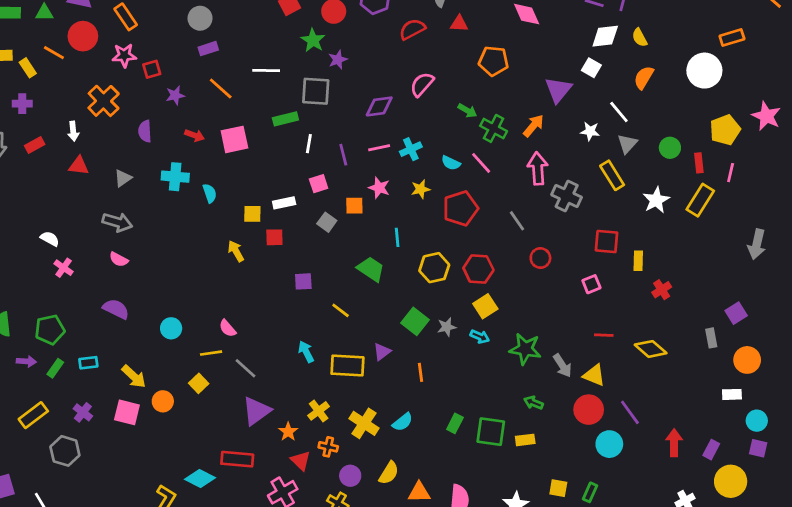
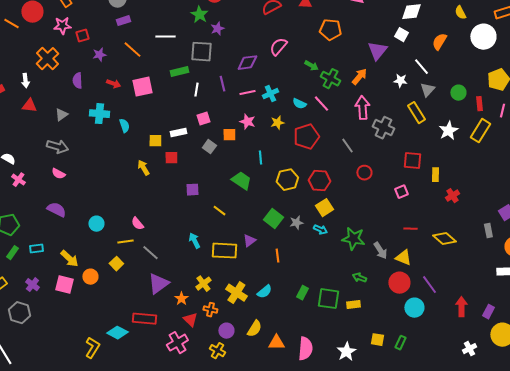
yellow semicircle: (640, 38) -> (460, 13), moved
purple line: (343, 155) -> (222, 84), moved

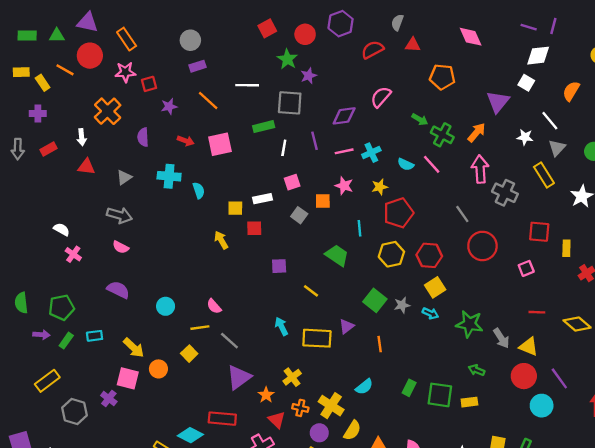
red pentagon: (306, 137) -> (398, 213), moved
red circle: (364, 173) -> (482, 246), size x1.6
purple cross: (32, 285) -> (109, 399), moved
yellow cross: (236, 293) -> (331, 406), moved

